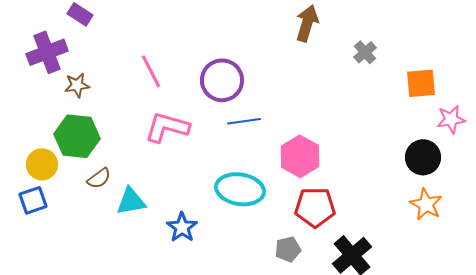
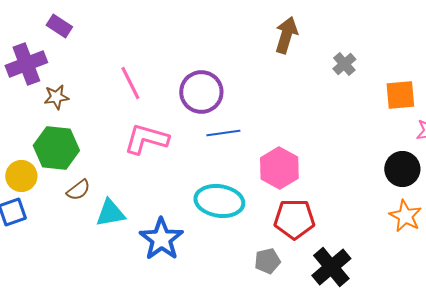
blue star: (182, 227) -> (161, 239), size x1.4

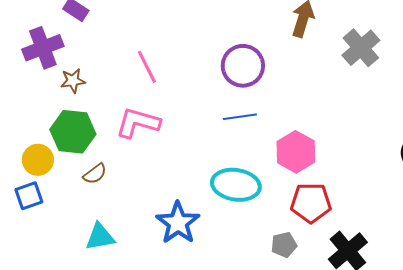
gray cross: (344, 64) -> (361, 48), size x1.6
purple circle: (201, 92) -> (243, 66), moved
pink L-shape: (146, 139) -> (138, 123), moved
cyan triangle: (110, 213) -> (100, 237), moved

